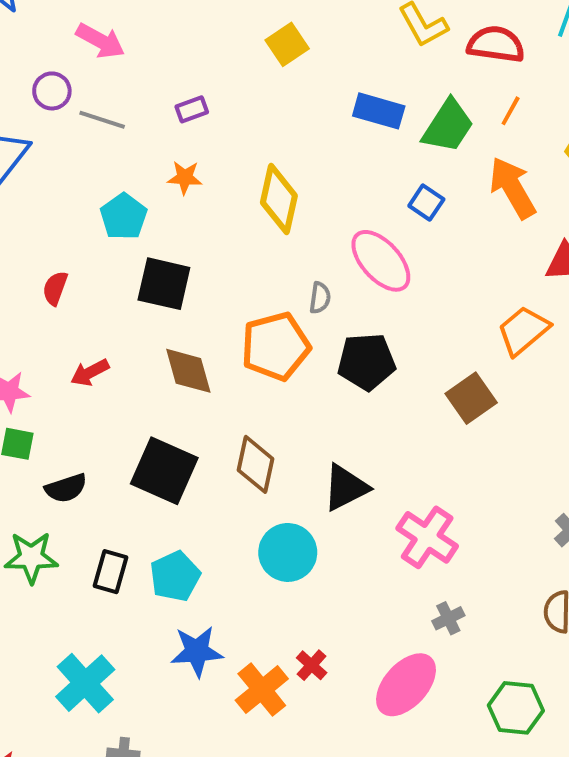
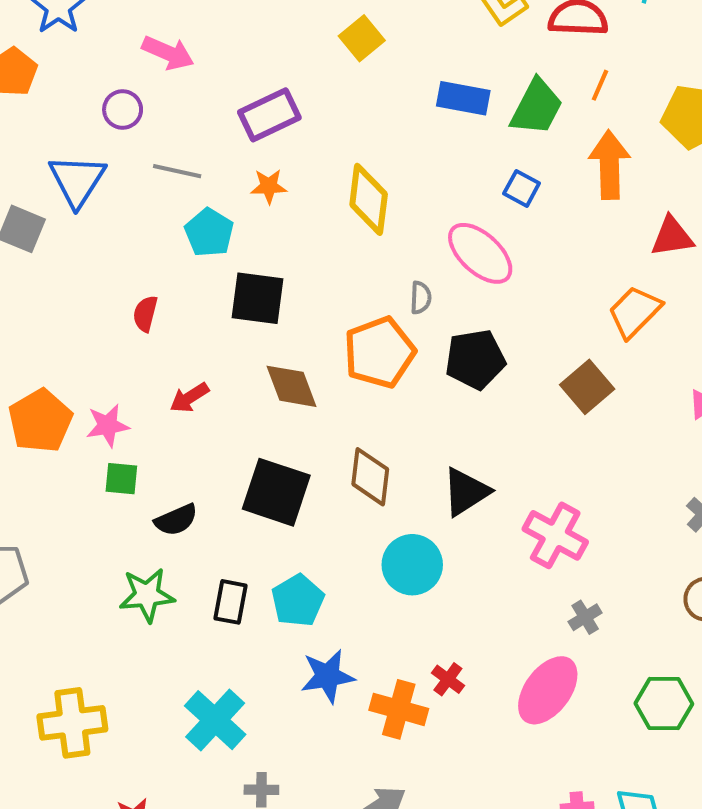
purple rectangle: (192, 109) -> (269, 115), size x1.8
gray line: (102, 120) -> (177, 171), moved
orange arrow: (512, 188) -> (609, 165), turned 34
orange cross: (262, 690) -> (399, 709), turned -30

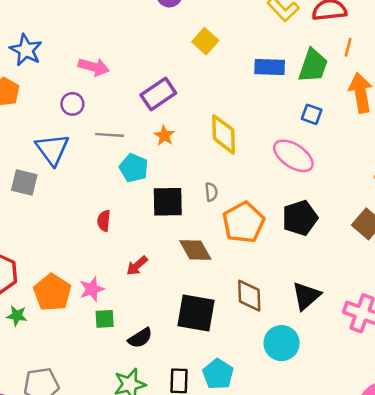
orange star: (269, 186) -> (164, 136), turned -30
gray semicircle: (421, 298) -> (211, 192), moved

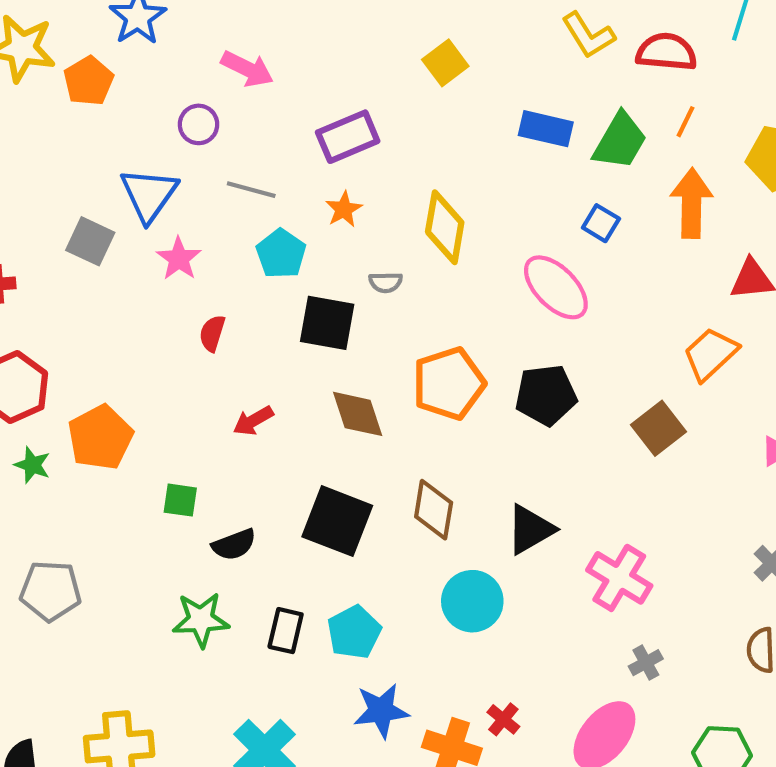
gray semicircle: (211, 192) -> (386, 282), moved, turned 84
pink star: (92, 289) -> (179, 259), moved, turned -30

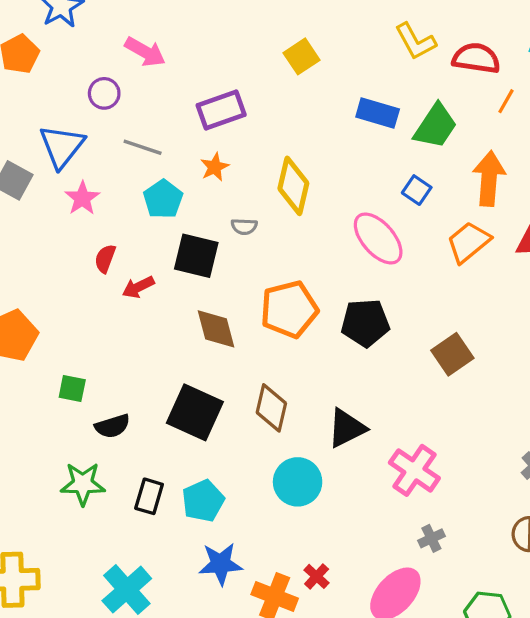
orange line: (686, 122) -> (506, 101), moved
orange trapezoid: (710, 354) -> (468, 242), moved
red arrow: (253, 421) -> (138, 287), moved

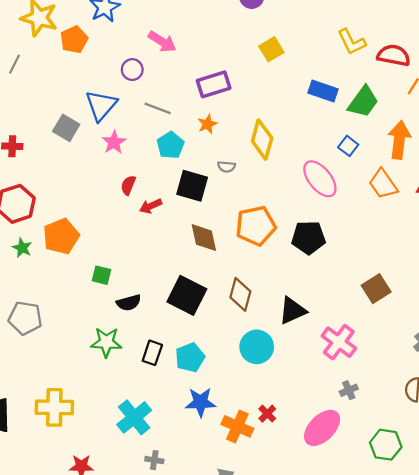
orange trapezoid: (468, 242) -> (383, 184), turned -88
brown square: (452, 354) -> (376, 289), moved

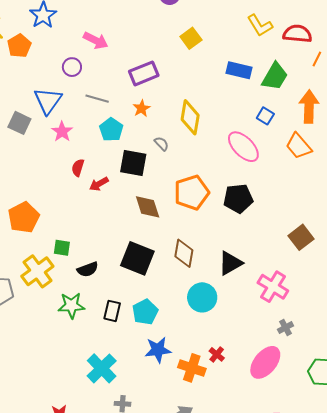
gray semicircle: (226, 167) -> (161, 144), turned -133
yellow cross: (54, 407) -> (37, 271), moved, turned -32

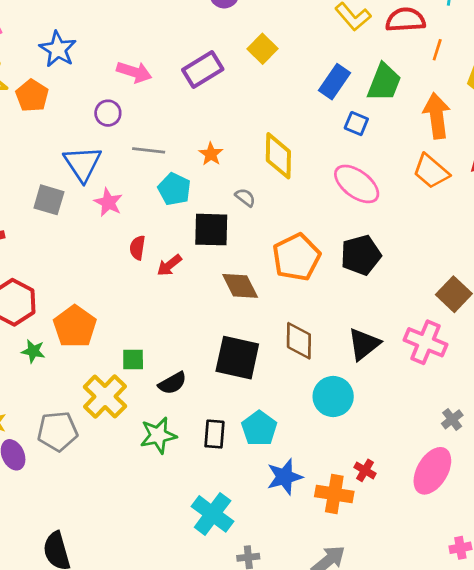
blue rectangle: (239, 70) -> (334, 82), turned -60
purple rectangle: (144, 73) -> (203, 70), moved
blue square: (265, 116) -> (356, 124), moved
pink cross: (273, 287) -> (426, 342), moved

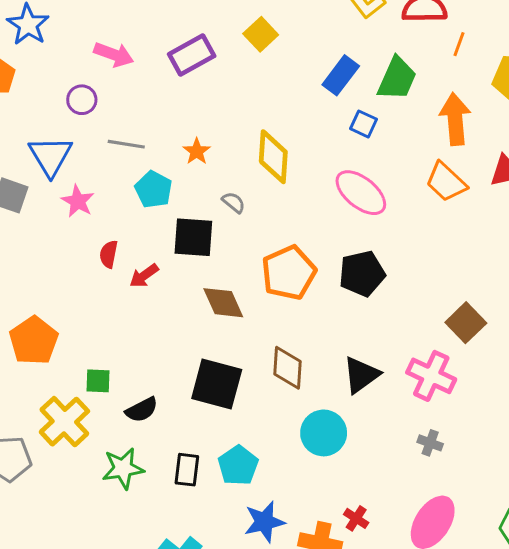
gray cross: (452, 419) -> (430, 443), moved, turned -35

